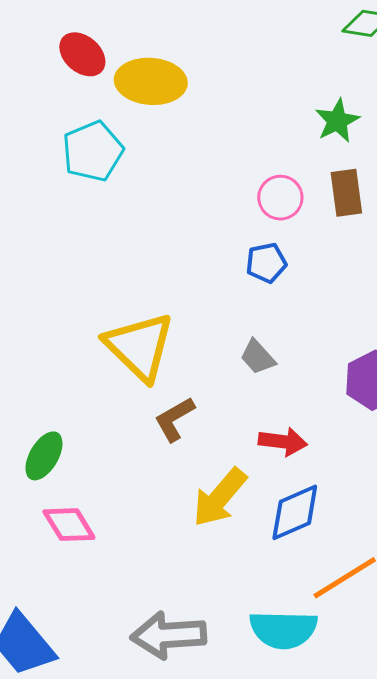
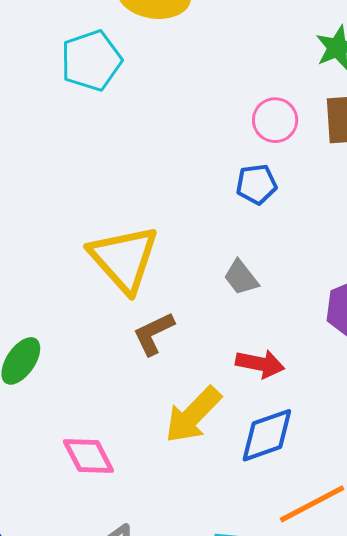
pink diamond: (69, 525) -> (88, 456), moved

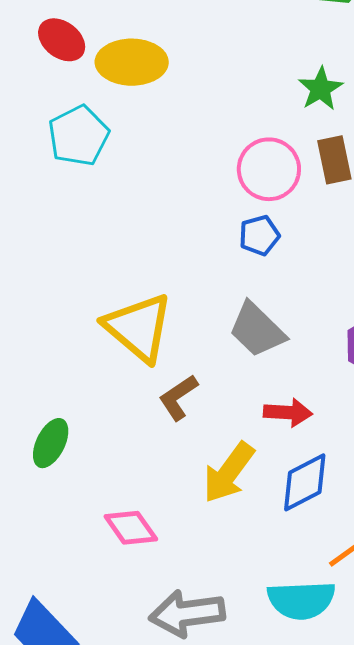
pink circle: (275, 120) -> (269, 169), size x1.4
gray trapezoid: (241, 277) -> (257, 330), size x1.6

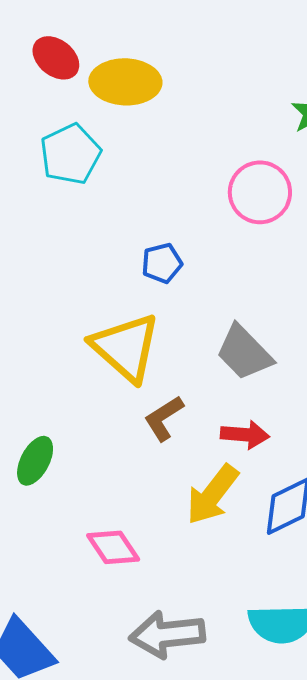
blue pentagon: (259, 235) -> (162, 263), moved
red arrow: (288, 413) -> (245, 435), moved

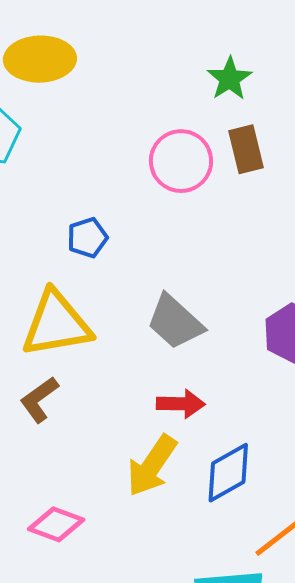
yellow triangle: (126, 347) -> (56, 324), turned -48
brown L-shape: (164, 418) -> (39, 399), moved
pink diamond: (113, 547) -> (56, 524), turned -32

